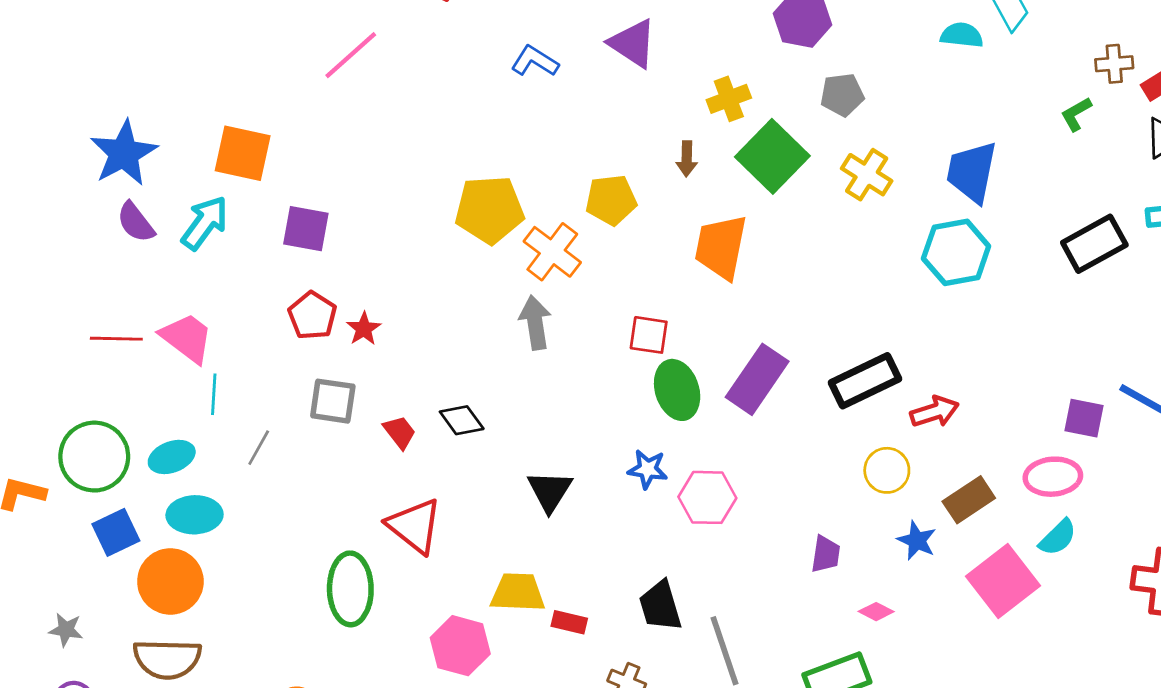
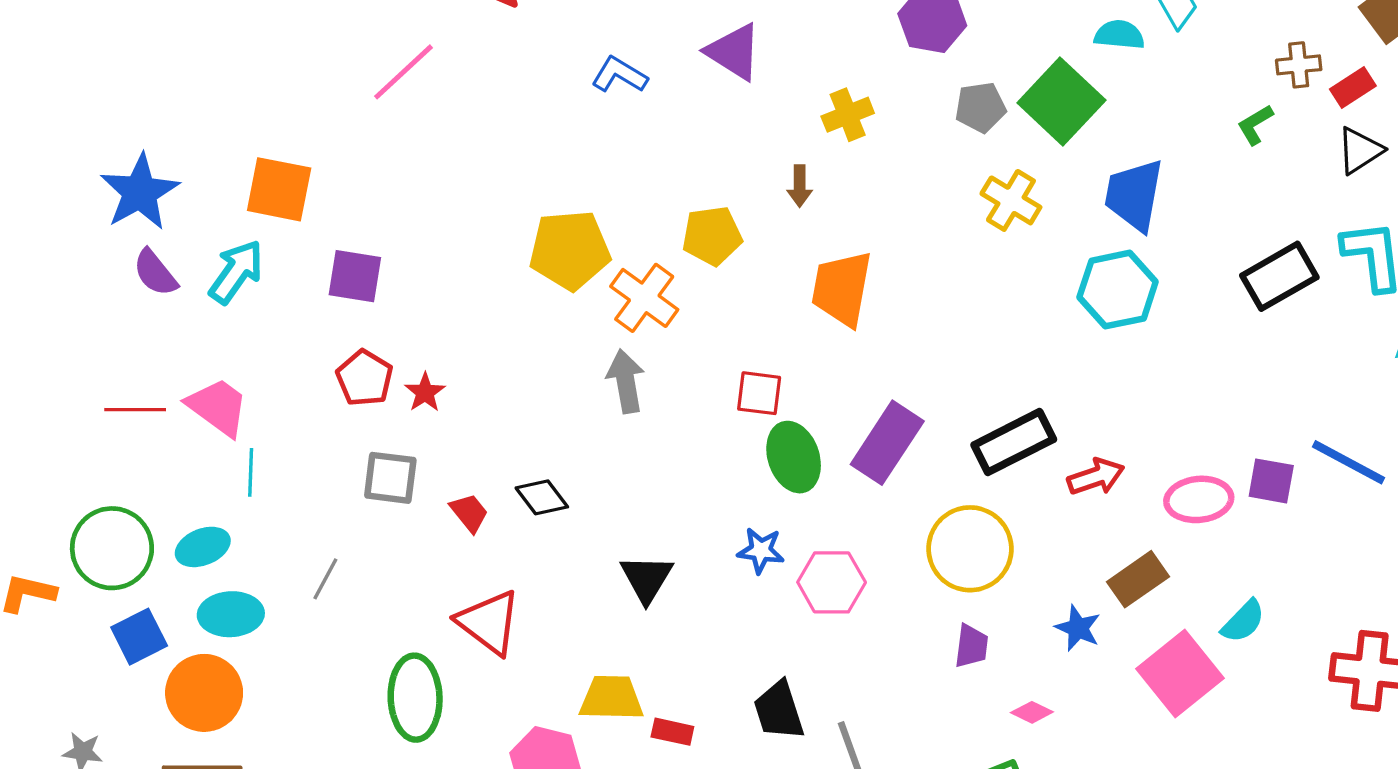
green square: (772, 156) -> (1061, 102), moved
gray line: (259, 448) -> (325, 579), moved
yellow circle: (887, 470) -> (970, 549), moved, size x1.6
pink ellipse: (1053, 477) -> (1199, 499), moved

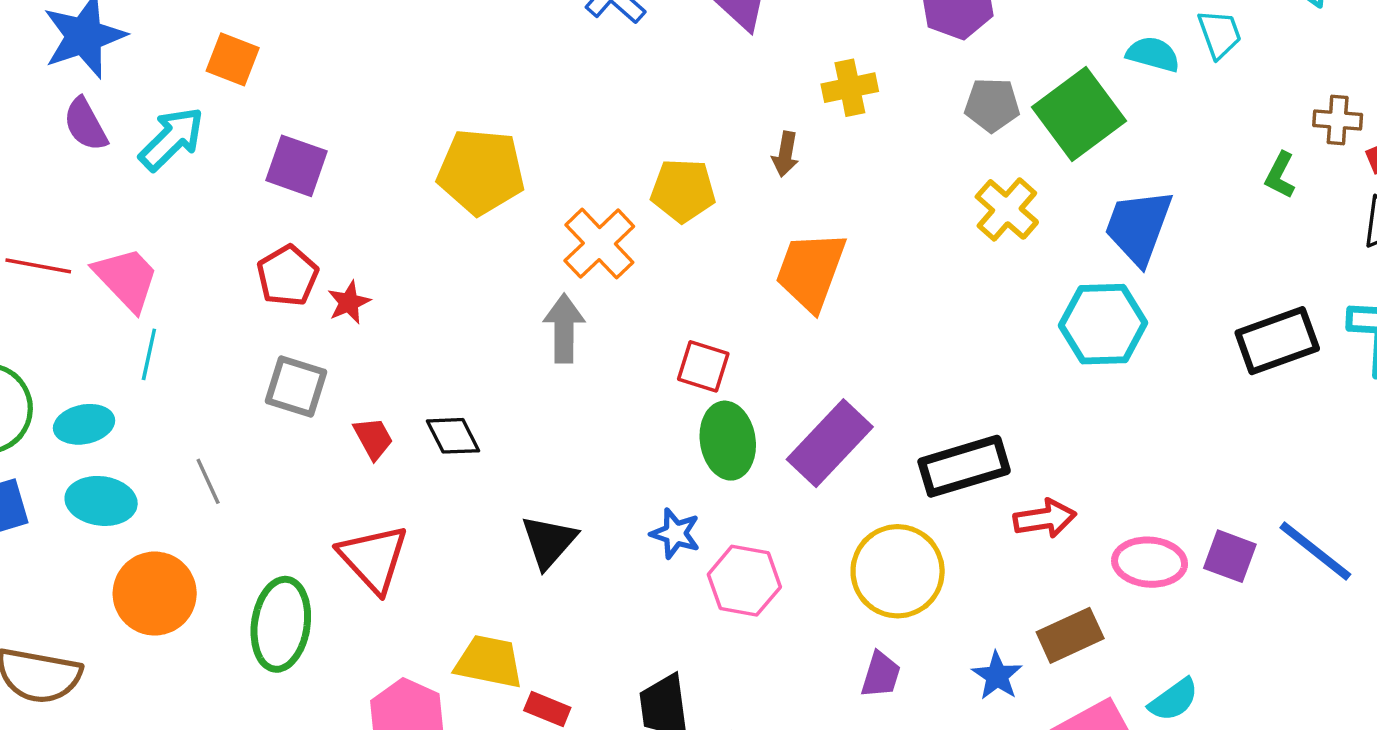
green L-shape: (1255, 125) -> (1280, 175), turned -42
orange square: (279, 189) -> (233, 59), size x0.7
yellow pentagon: (570, 250) -> (481, 172), moved
gray line: (325, 579) -> (208, 481), turned -63
orange circle: (204, 693) -> (155, 594), moved

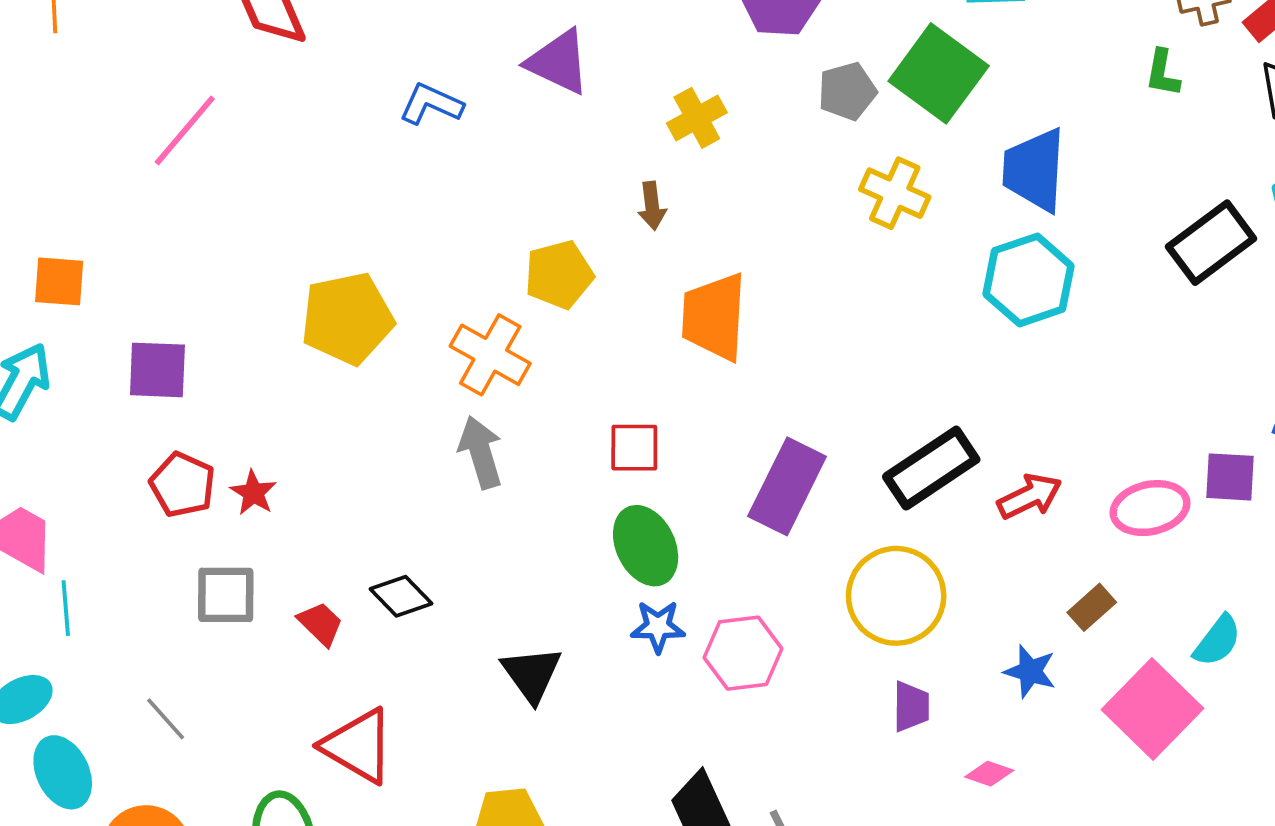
green ellipse: (728, 441) -> (646, 546), moved
cyan ellipse: (101, 501) -> (63, 772), turned 74
brown rectangle: (1070, 635) -> (1092, 607), size x0.7

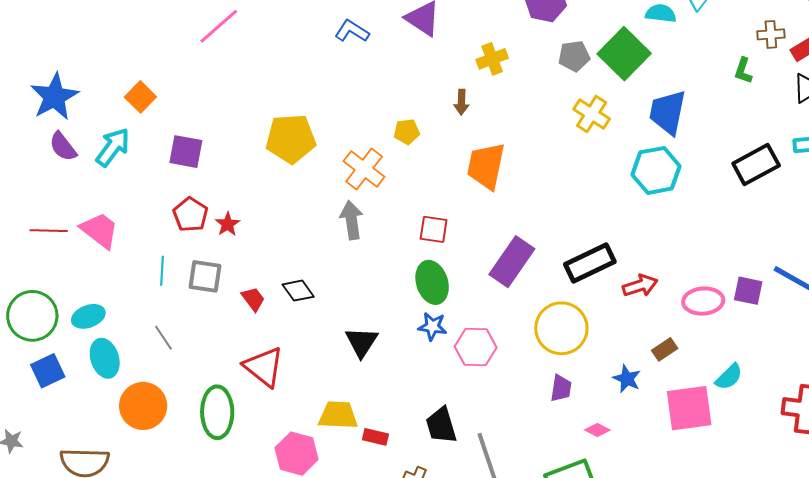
yellow pentagon: (559, 275) -> (407, 132), size x0.7
orange square: (59, 281) -> (140, 97), turned 32
cyan line: (66, 608) -> (162, 271), moved
pink square: (1153, 709) -> (689, 408), turned 30

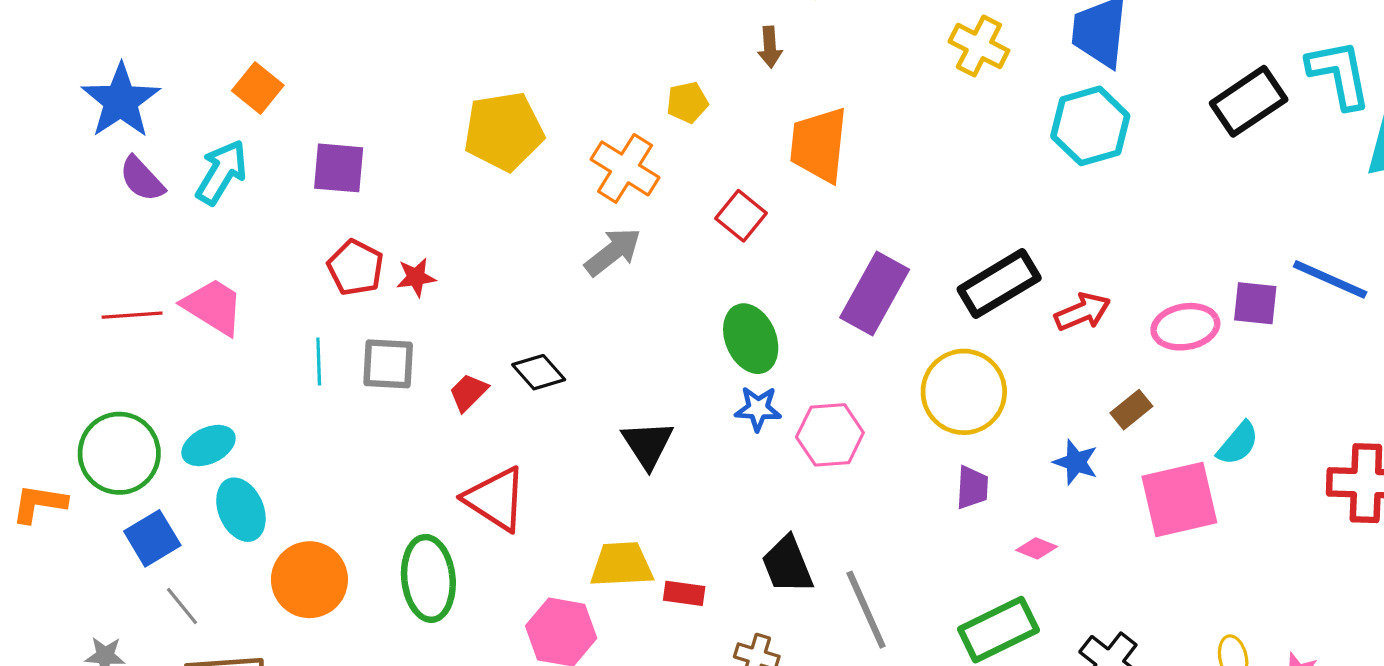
gray arrow: (352, 220) -> (613, 252), turned 66
red star: (228, 224) -> (416, 277), turned 30
red square: (434, 229) -> (741, 216), moved, turned 36
red trapezoid: (253, 299) -> (468, 392), turned -92
gray line: (164, 338) -> (182, 606), moved

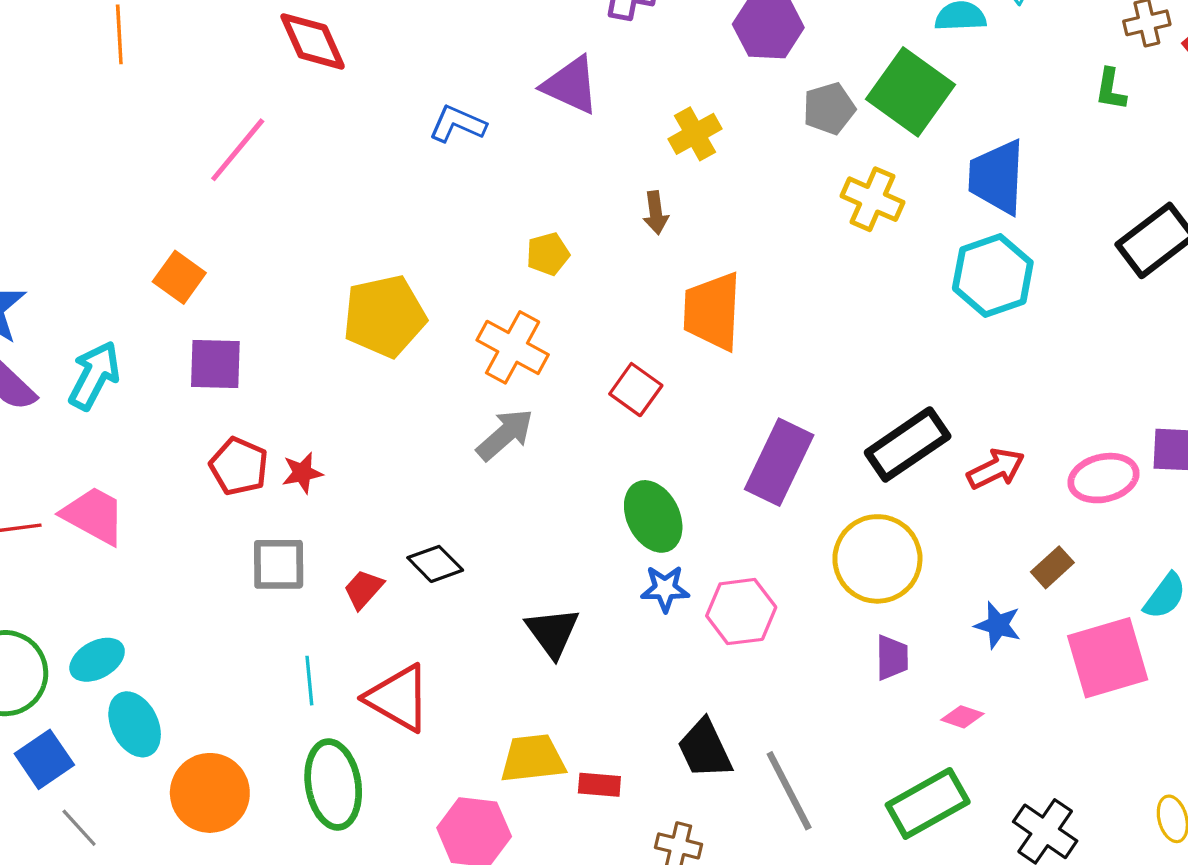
orange square: (258, 88) -> (179, 277), moved
yellow pentagon: (687, 102) -> (548, 254), moved
cyan line: (319, 362) -> (309, 681), moved

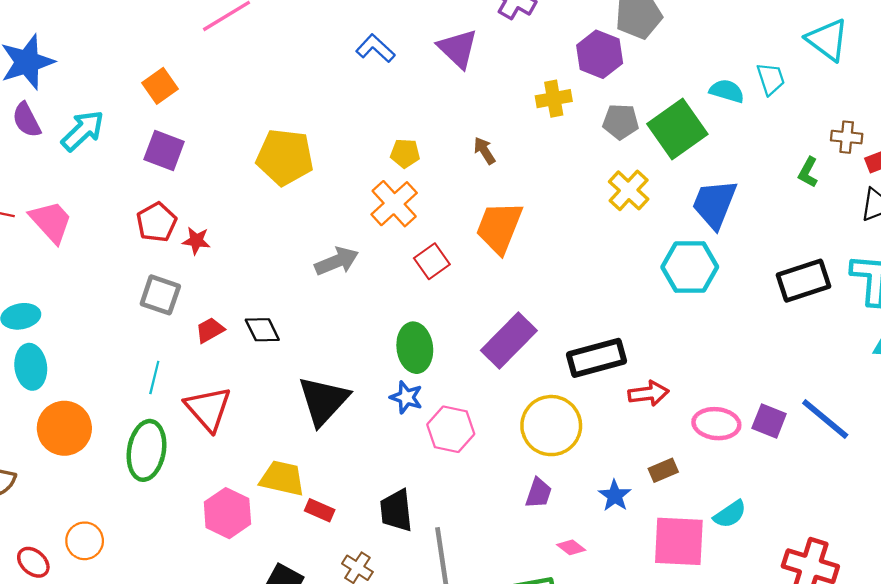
yellow cross: (695, 134) -> (554, 99), moved
brown arrow: (656, 213) -> (484, 151), turned 136
orange cross: (513, 347) -> (394, 204), moved
black triangle: (553, 632) -> (323, 401), size x1.4

